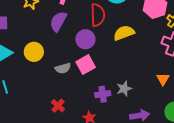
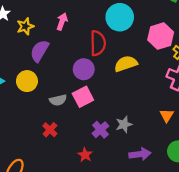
purple semicircle: (58, 21) -> (39, 51), moved
purple cross: (103, 94) -> (100, 130), turned -35
red cross: (58, 106) -> (50, 130), moved

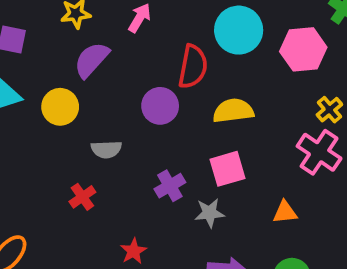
pink hexagon: (161, 36) -> (303, 49), moved
pink square: (83, 97) -> (228, 169), moved
orange triangle: (167, 115) -> (285, 212), turned 40
purple cross: (100, 130) -> (170, 186), moved

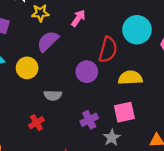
gray star: (210, 213) -> (112, 138), turned -30

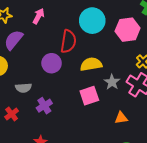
purple cross: (89, 120) -> (44, 106), moved
gray star: (112, 138) -> (112, 82), moved

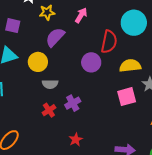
gray semicircle: (23, 88) -> (50, 84), moved
purple cross: (44, 106) -> (73, 103), moved

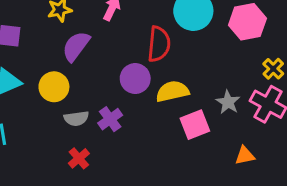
yellow semicircle: (130, 66) -> (172, 91), moved
purple cross: (73, 103) -> (110, 119), moved

